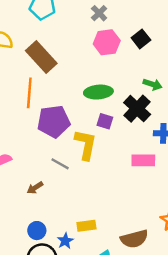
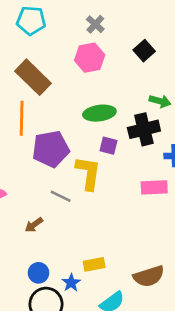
pink hexagon: (107, 42) -> (90, 58), moved
black cross: (137, 109) -> (144, 129), turned 36

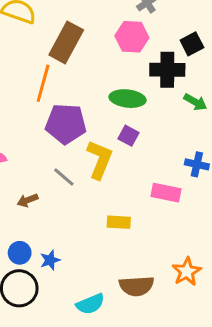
brown rectangle: (33, 77) -> (66, 42), turned 60
black cross: (144, 129) -> (167, 70), moved
yellow rectangle: (94, 264) -> (119, 222), moved
blue star: (71, 283) -> (50, 260), moved

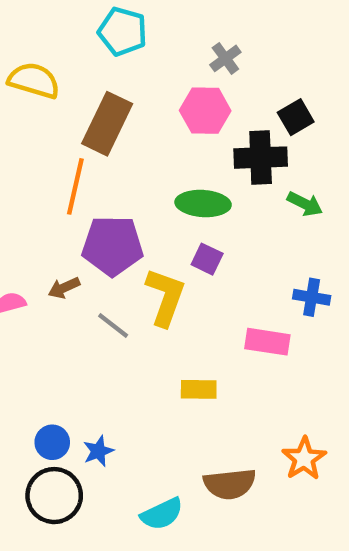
brown arrow: (28, 200) -> (64, 288), moved

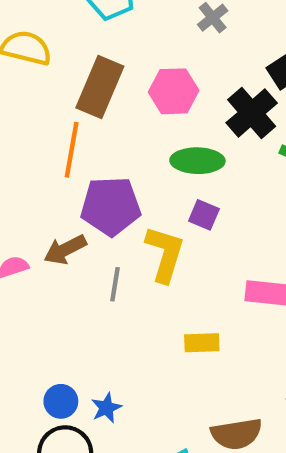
pink hexagon: (205, 111) -> (174, 91), moved
black cross: (261, 158) -> (252, 113), turned -36
brown arrow: (64, 288) -> (65, 250), size x1.4
gray line: (113, 326) -> (115, 284), turned 64

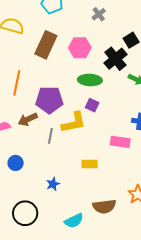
orange line: (72, 150) -> (17, 83), moved
yellow L-shape: (165, 254) -> (74, 123), turned 60
blue circle: (61, 401) -> (16, 163), moved
blue star: (106, 408) -> (53, 184), moved

